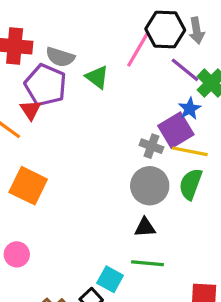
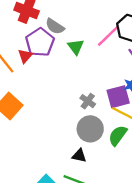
gray cross: (151, 146) -> (88, 101), moved

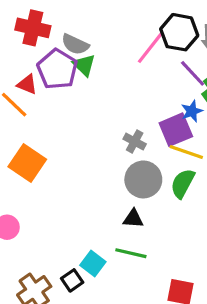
green triangle: (76, 47) -> (84, 65), moved
red triangle: (25, 56) -> (27, 84), moved, turned -42

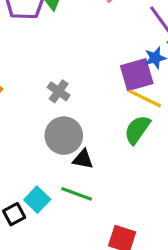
gray cross: (135, 142) -> (59, 91), moved
gray circle: (143, 179) -> (64, 136), moved

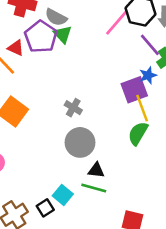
yellow line: (145, 98) -> (142, 108), turned 48
black triangle: (83, 159) -> (96, 170), moved

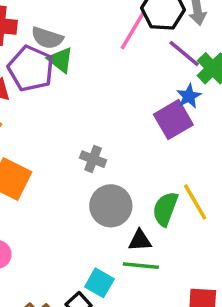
yellow line: (142, 108) -> (195, 202), moved
green semicircle: (138, 133) -> (165, 209), moved

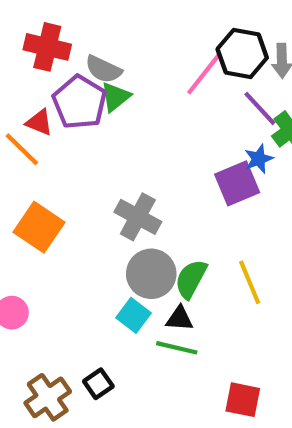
green triangle: (60, 60) -> (115, 97), turned 36
gray cross: (93, 159) -> (138, 217), size x1.5
green semicircle: (165, 209) -> (191, 279), moved
cyan square: (99, 283) -> (133, 315), moved

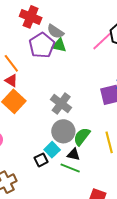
green triangle: (115, 97) -> (59, 45), turned 42
red triangle: (39, 122) -> (11, 81), moved
black square: (98, 384) -> (41, 160), moved

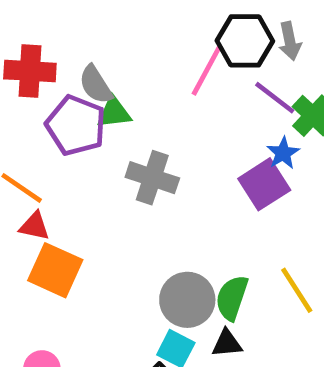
gray semicircle: (55, 31) -> (96, 85), turned 42
gray cross: (61, 104) -> (152, 178), moved

